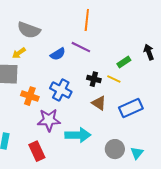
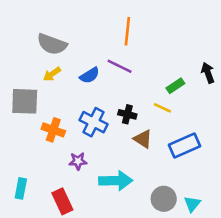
yellow arrow: (19, 53) -> (52, 74), moved
black cross: (94, 79) -> (127, 114), moved
purple star: (49, 120) -> (78, 161), size x0.6

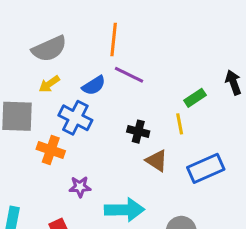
orange line: (127, 31) -> (114, 39), moved
gray semicircle: (52, 44) -> (49, 49), turned -44
yellow line: (162, 108) -> (180, 124), turned 54
blue cross: (94, 122) -> (75, 118), moved

